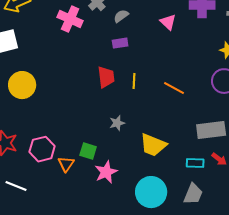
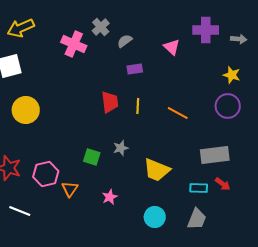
purple rectangle: (120, 43) -> (135, 69), moved
green square: (88, 151) -> (92, 157), moved
pink star: (106, 172) -> (110, 197), size x0.7
cyan circle: (151, 192) -> (155, 217), size x0.7

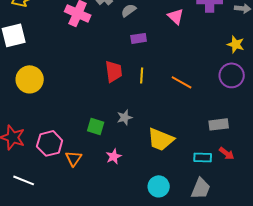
gray rectangle: (215, 155) -> (219, 124), size x0.7
pink star: (110, 197) -> (114, 156), moved

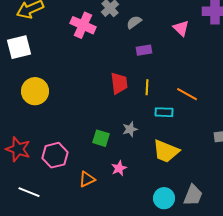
cyan rectangle: (203, 157) -> (164, 112), moved
orange triangle: (74, 158) -> (87, 179), moved, turned 30
gray trapezoid: (201, 188) -> (193, 195), moved

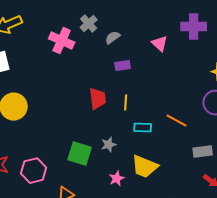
orange line: (187, 94) -> (177, 121), moved
green square: (101, 138) -> (80, 154), size x1.4
pink star: (119, 168) -> (117, 179), moved

